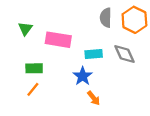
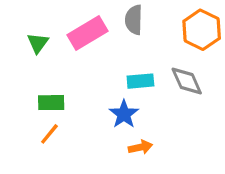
gray semicircle: (106, 18) -> (134, 20), moved
pink rectangle: (58, 40) -> (87, 33), moved, turned -40
orange arrow: (94, 98) -> (140, 147), turned -64

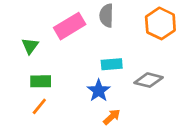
green triangle: (38, 43) -> (30, 46), moved
gray diamond: (187, 81) -> (149, 80), moved, turned -52
orange arrow: (140, 147) -> (112, 117), turned -30

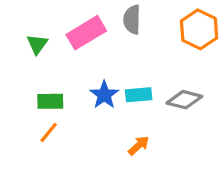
green triangle: (30, 46) -> (37, 44), moved
cyan rectangle: (112, 64) -> (139, 95), moved
blue star: (99, 91) -> (104, 95), moved

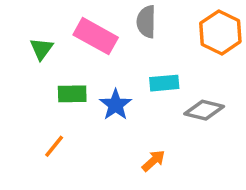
pink rectangle: (86, 33) -> (96, 36), turned 60
cyan rectangle: (139, 95) -> (164, 83), moved
green rectangle: (50, 101) -> (72, 94), moved

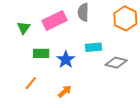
pink rectangle: (96, 36) -> (54, 20), turned -55
orange arrow: (153, 161) -> (65, 91), moved

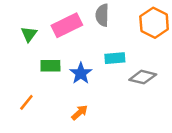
orange line: (31, 83) -> (26, 102), moved

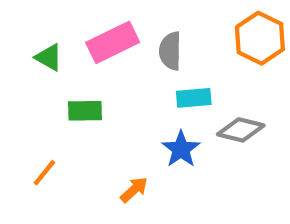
gray semicircle: (102, 15) -> (170, 51), moved
green triangle: (29, 34) -> (49, 57), turned -36
blue star: (81, 73) -> (181, 149), moved

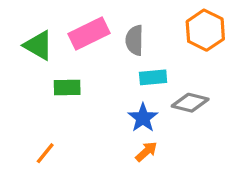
green triangle: (49, 57) -> (38, 45), size x1.4
orange line: (44, 173) -> (45, 153), moved
orange arrow: (134, 190) -> (146, 152), moved

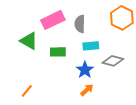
green triangle: (38, 45) -> (29, 41), moved
green rectangle: (67, 87) -> (58, 52), moved

